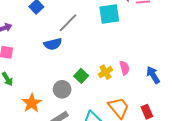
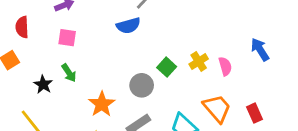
pink semicircle: (125, 68) -> (225, 66), moved
blue arrow: (153, 75) -> (260, 49), moved

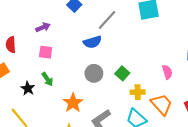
yellow cross: (199, 62) -> (138, 92), moved, turned 32
gray circle: (142, 85) -> (94, 73), moved

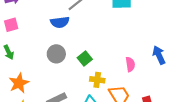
pink square: (46, 52) -> (11, 25), turned -32
orange star: (73, 103) -> (19, 83), moved

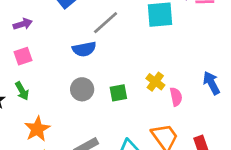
green square: (85, 58) -> (118, 93), turned 32
yellow cross: (97, 80) -> (155, 82), moved, turned 32

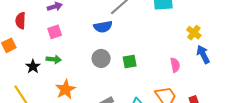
yellow cross: (155, 82) -> (194, 33), moved
green arrow: (22, 91) -> (54, 59), turned -56

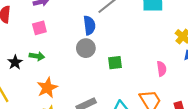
blue semicircle: (103, 27) -> (89, 25), turned -90
gray circle: (101, 58) -> (86, 48), moved

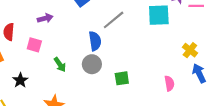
pink square: (39, 28) -> (34, 45), moved, turned 32
green arrow: (37, 56) -> (60, 65), moved, turned 48

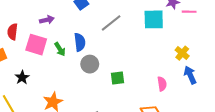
blue semicircle: (95, 41) -> (80, 42), moved
pink square: (34, 45) -> (36, 45), size x1.5
green arrow: (60, 65) -> (60, 49), moved

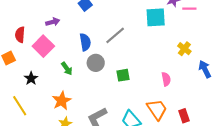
gray line: (111, 23) -> (115, 35), moved
pink square: (36, 45) -> (43, 46), turned 30
green arrow: (60, 49) -> (67, 69), moved
blue arrow: (190, 75) -> (205, 69), moved

